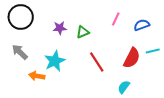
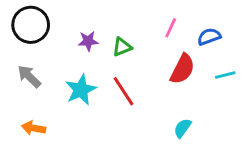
red semicircle: (132, 58) -> (182, 69), moved
red line: (97, 62) -> (124, 91), moved
orange arrow: (37, 76) -> (34, 128), moved

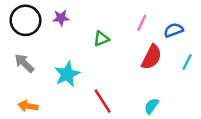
purple star: (88, 41) -> (61, 18), moved
cyan line: (225, 75) -> (187, 62), turned -49
red line: (124, 91) -> (103, 101), moved

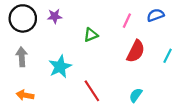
blue semicircle: (174, 30) -> (155, 15), moved
gray arrow: (24, 63) -> (22, 57), turned 42

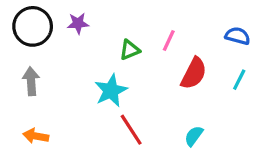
blue semicircle: (155, 15) -> (238, 36), moved, turned 35
pink line: (127, 21) -> (169, 41), moved
cyan star: (60, 67) -> (111, 91), moved

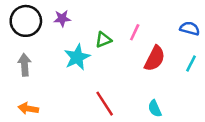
cyan star: (111, 91) -> (77, 57), moved
cyan semicircle: (194, 136) -> (155, 109), turned -60

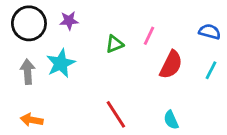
cyan star: (77, 57) -> (61, 63), moved

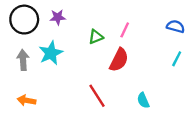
red semicircle: (171, 65) -> (119, 60), moved

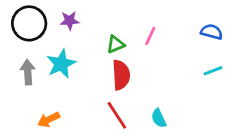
cyan line: (177, 59) -> (213, 71), turned 42
red semicircle: (119, 60) -> (121, 75), moved, turned -30
orange arrow: (27, 100) -> (49, 120), moved, turned -36
cyan semicircle: (143, 100) -> (159, 118), moved

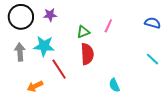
cyan star: (61, 64) -> (44, 46), turned 30
cyan line: (213, 71) -> (153, 59), moved, turned 64
red line: (117, 115) -> (59, 69), moved

